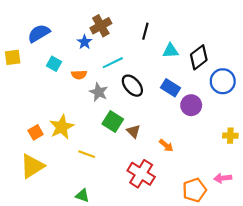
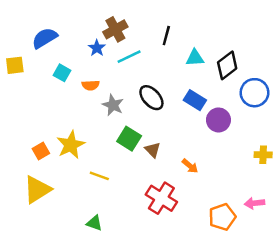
cyan line: (113, 63) -> (129, 57), moved

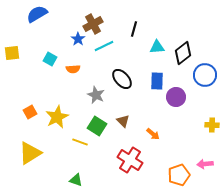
blue semicircle: (45, 38) -> (37, 14), moved
blue rectangle: (195, 100) -> (157, 81), turned 60
gray star: (113, 105) -> (96, 95), moved
green square: (129, 139) -> (97, 126), moved
orange square: (41, 151) -> (30, 112), moved

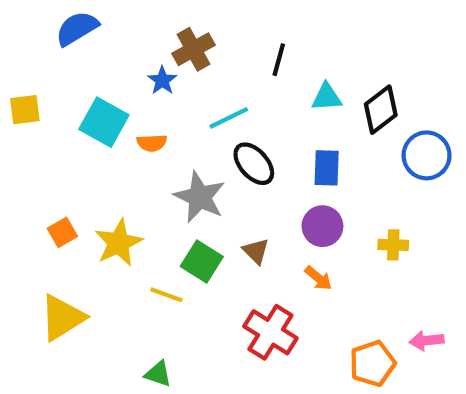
cyan line: (104, 46) -> (229, 118), moved
cyan square: (50, 59) -> (104, 122), size x1.6
gray star: (96, 95) -> (200, 197), size x1.4
purple circle: (176, 97) -> (322, 226), moved
yellow cross: (212, 125) -> (393, 245), moved

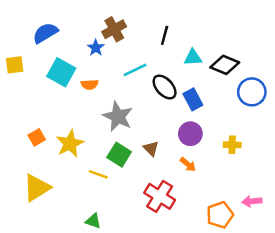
blue semicircle: (77, 28) -> (45, 33), moved
black diamond: (381, 110) -> (225, 65), turned 60
black ellipse: (254, 164) -> (165, 87), moved
blue rectangle: (327, 168) -> (193, 99), turned -30

